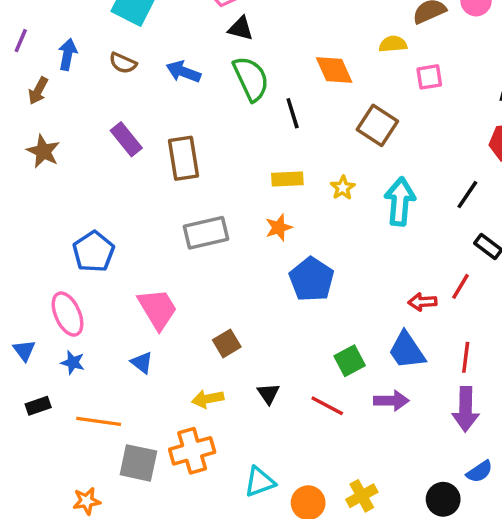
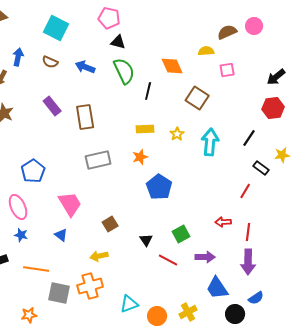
black line: (293, 113) -> (148, 91), turned 30
red arrow: (422, 302) -> (223, 222), moved
blue trapezoid: (407, 350) -> (217, 288), moved
black triangle: (268, 394) -> (146, 240), moved

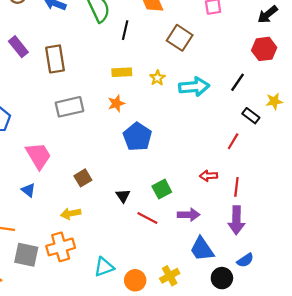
cyan arrow: (210, 142) -> (194, 87), turned 80

